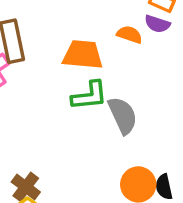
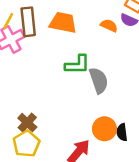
orange trapezoid: (83, 55) -> (63, 23), moved

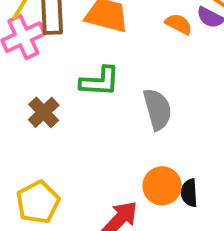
green L-shape: (77, 65) -> (100, 81), moved
brown cross: (27, 123) -> (44, 112), moved

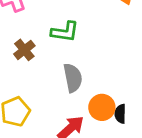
gray semicircle: (157, 109) -> (73, 78), moved

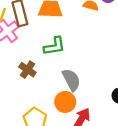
orange circle: (102, 107) -> (65, 102), moved

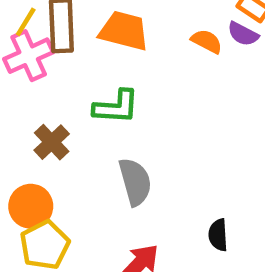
orange circle: (65, 102) -> (31, 206), moved

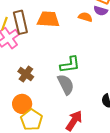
green L-shape: (116, 107) -> (70, 65), moved

